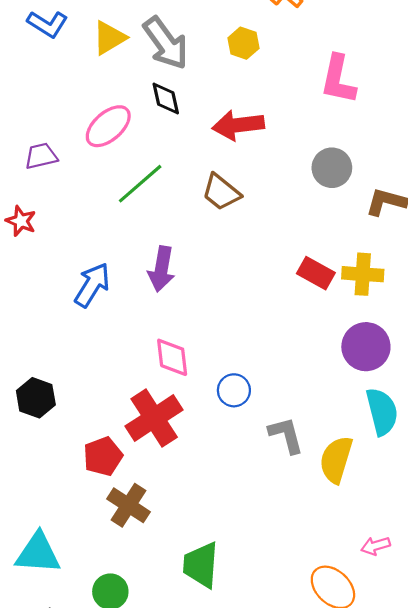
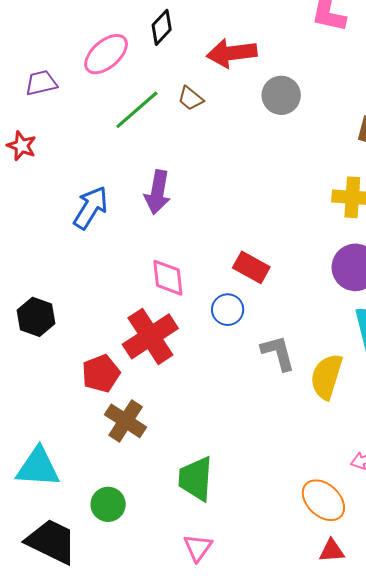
black diamond: (166, 99) -> (162, 27), turned 56
gray circle: (332, 168) -> (281, 95), moved
brown trapezoid: (221, 192) -> (191, 98), moved, size x0.7
red rectangle: (316, 273) -> (251, 267), moved

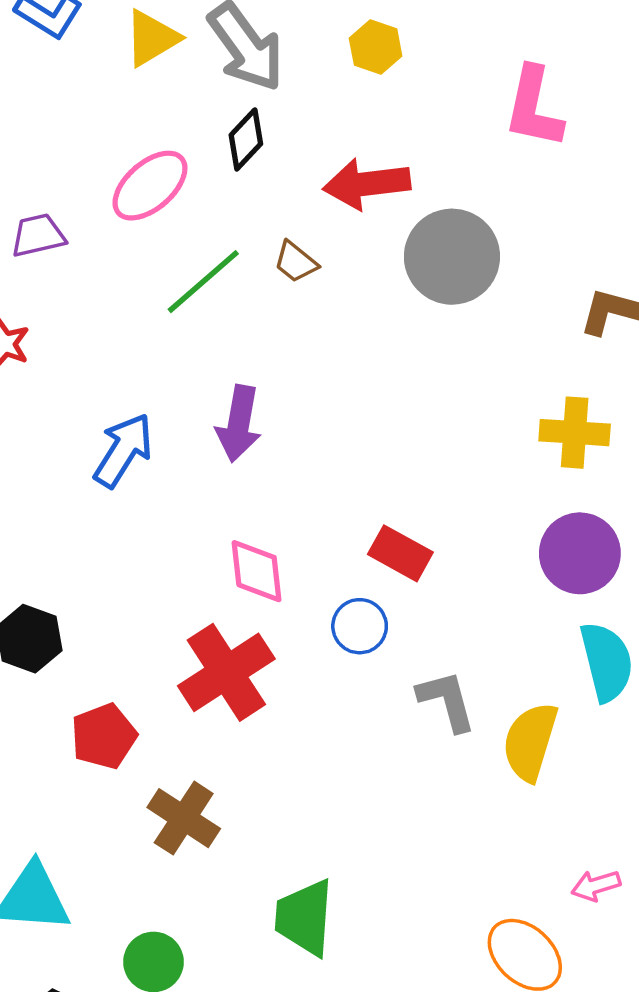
gray circle: (281, 95) -> (452, 257), size x1.4
red pentagon: (101, 374) -> (104, 736), moved

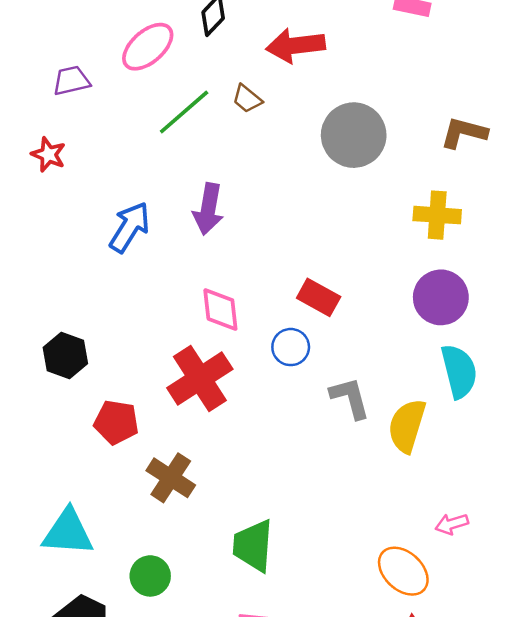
gray circle: (452, 257) -> (354, 135), moved
red pentagon: (104, 736) -> (116, 422), turned 30

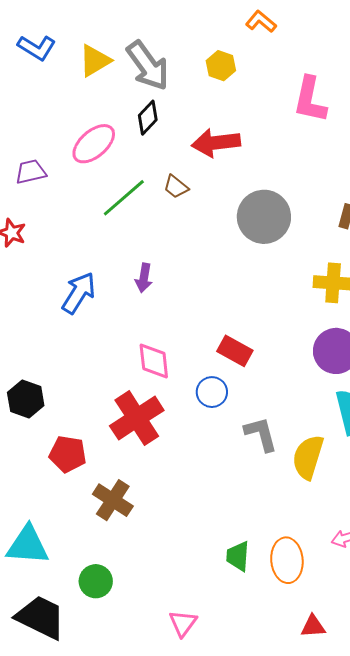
purple arrow: (208, 209) -> (144, 278), size x0.7
green trapezoid: (253, 546) -> (238, 556), moved, size x0.7
orange ellipse: (403, 571) -> (287, 560), moved, turned 42

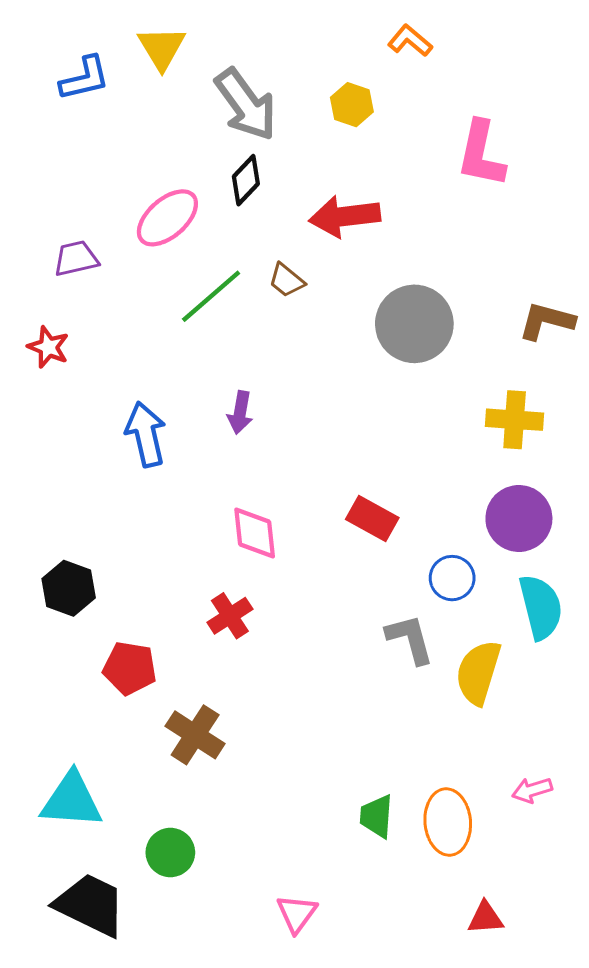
blue L-shape: (37, 48) -> (85, 78), turned -45
yellow triangle: (95, 61) -> (162, 48), moved, turned -30
blue arrow: (79, 293) -> (146, 434), turned -45
blue circle: (212, 392) -> (452, 578), moved
red cross: (137, 418) -> (230, 616), size x0.6

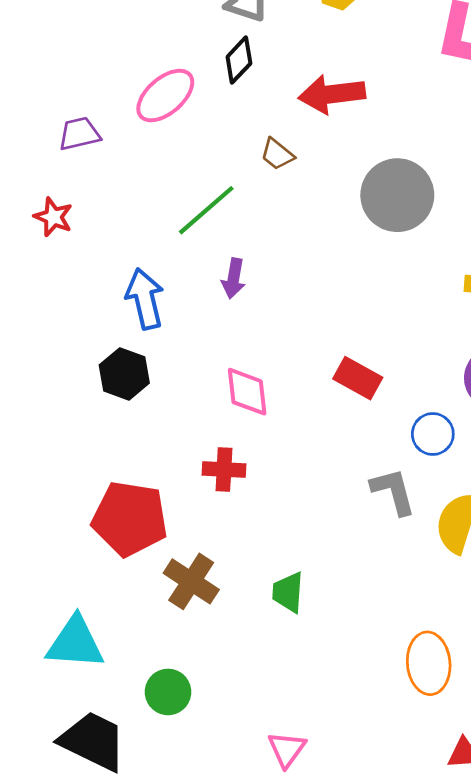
green line: (211, 296) -> (206, 210), moved
black hexagon: (69, 588) -> (124, 374), moved
red cross: (230, 616) -> (224, 469), turned 36
red pentagon: (130, 668) -> (130, 519), size x1.5
green trapezoid: (377, 816) -> (288, 592), moved

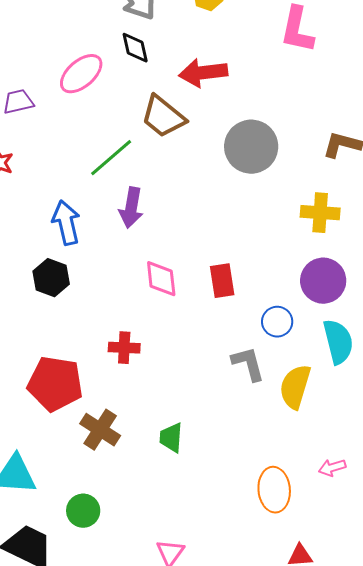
black diamond: (239, 60) -> (135, 48), turned -56
brown trapezoid: (277, 154) -> (163, 117), size x1.8
purple arrow: (234, 278) -> (131, 208), size x1.4
red rectangle: (358, 378) -> (222, 281), turned 52
pink diamond: (247, 392) -> (161, 279), moved

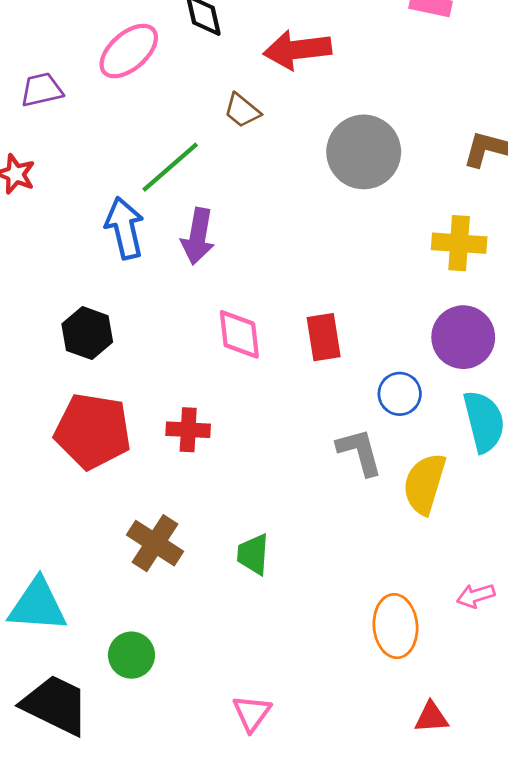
brown trapezoid: (163, 117) -> (242, 110), size x0.6
blue arrow: (66, 223) -> (125, 228), moved
red pentagon: (55, 384) -> (93, 431), moved

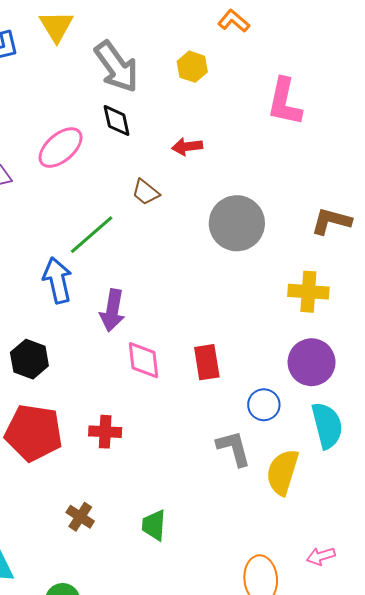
red arrow: (297, 50) -> (187, 147), size x0.6
purple arrow: (198, 236) -> (112, 310), moved
brown cross: (155, 543) -> (80, 517), size x0.7

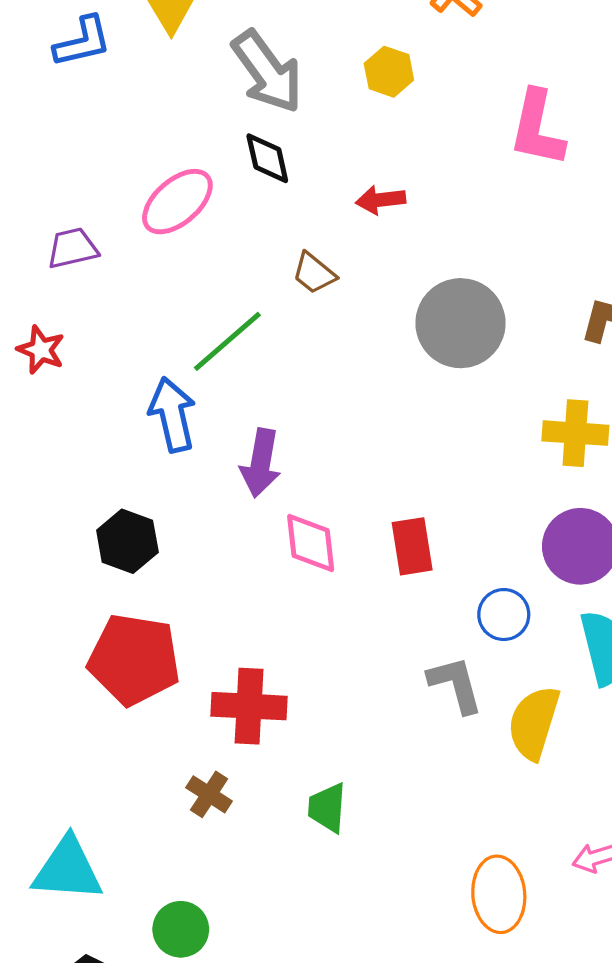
red cross: (105, 432) -> (249, 706), moved, size x1.4

